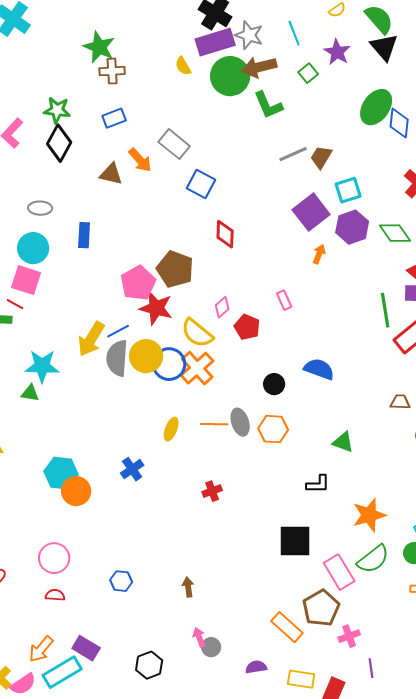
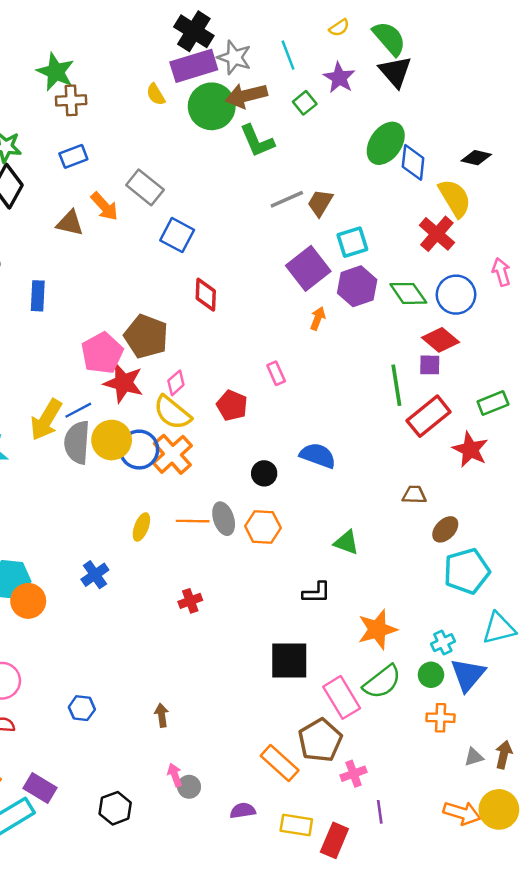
pink diamond: (222, 307) -> (176, 383), moved

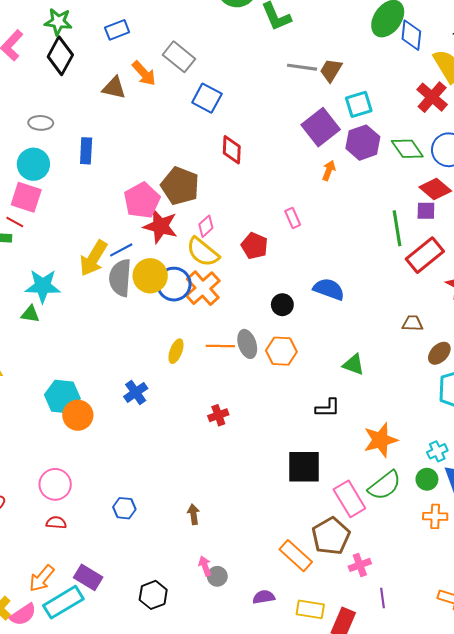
gray line: (287, 199) -> (302, 67), turned 32

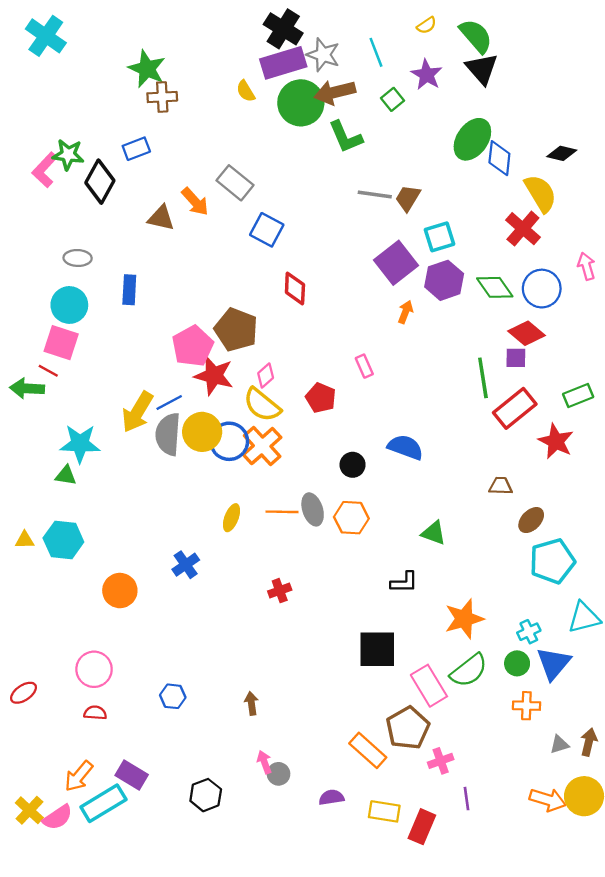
green star: (58, 22) -> (68, 155), moved
blue rectangle: (117, 30) -> (136, 149), moved
cyan hexagon: (62, 397) -> (63, 540), moved

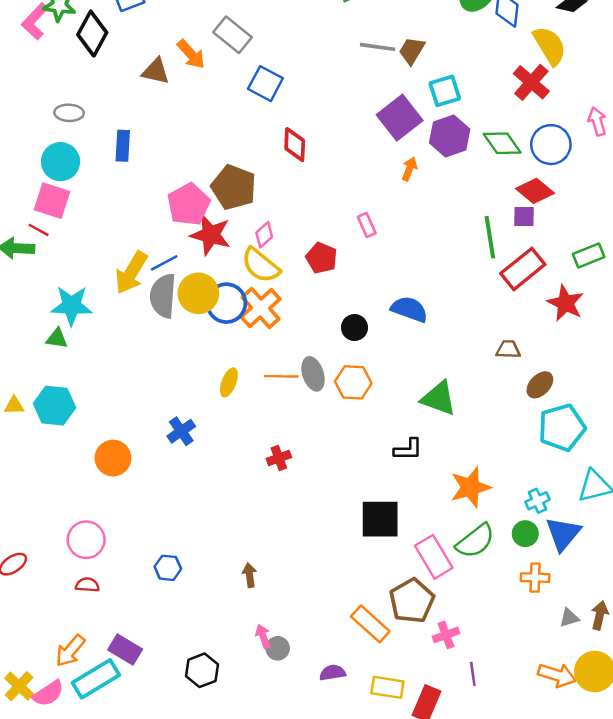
green triangle: (434, 533) -> (439, 398), size x1.4

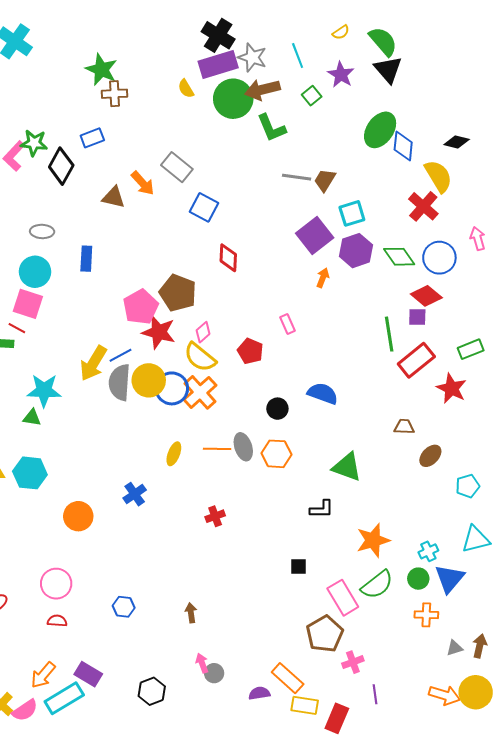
cyan pentagon: (562, 428) -> (468, 486), moved, size x0.6
black square: (380, 519) -> (299, 566), size x0.5
orange rectangle: (370, 624) -> (288, 678), moved

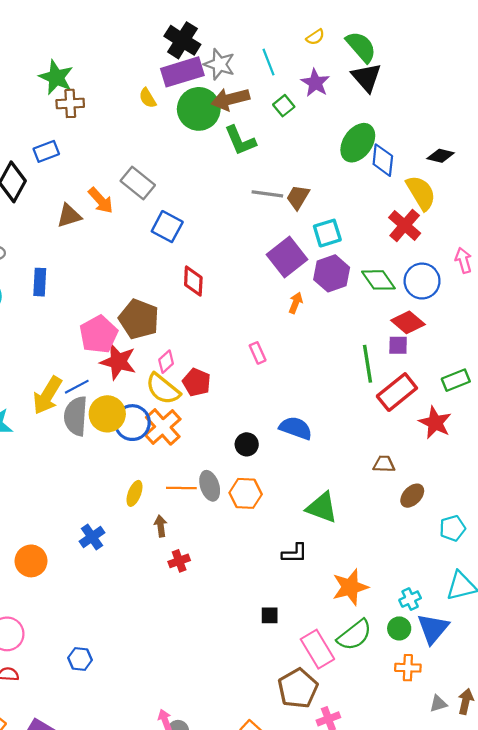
brown triangle: (113, 197) -> (69, 216), turned -30
red pentagon: (250, 351) -> (197, 382), moved
brown arrow: (191, 613) -> (161, 526), moved

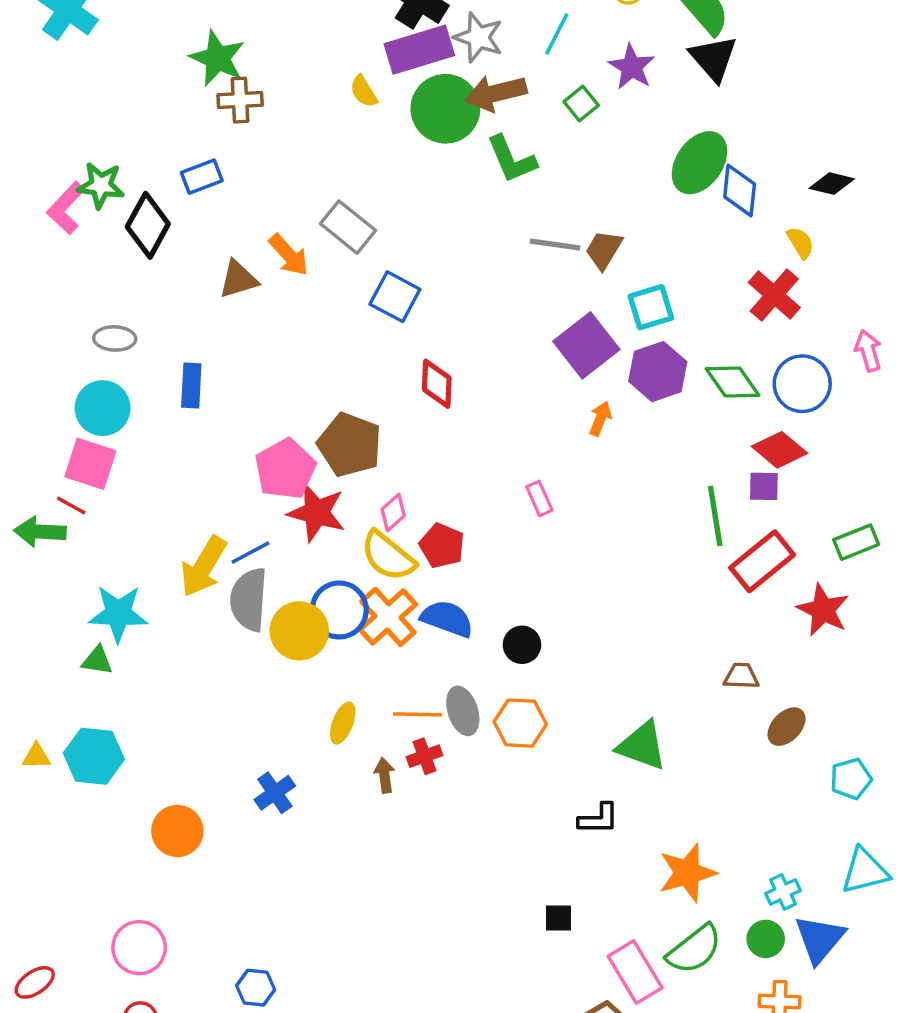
cyan line: (268, 62) -> (557, 34), turned 48
yellow semicircle: (421, 193) -> (800, 243), size x0.6
yellow circle: (107, 414) -> (299, 631), moved
blue semicircle: (296, 428) -> (447, 619), moved
red cross: (179, 561) -> (425, 756), moved

